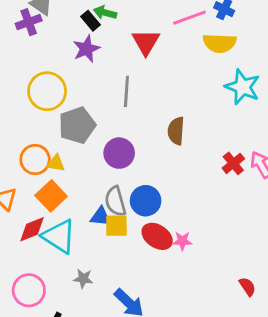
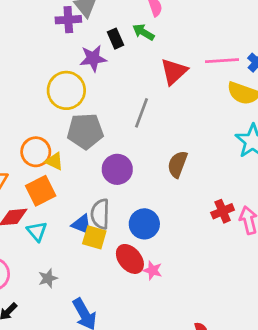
black rectangle: (90, 21) -> (116, 39), moved
purple star: (86, 49) -> (93, 58), moved
blue circle: (146, 201) -> (144, 224), moved
cyan triangle: (59, 236) -> (37, 231), size x0.6
gray star: (83, 279) -> (48, 278), turned 30

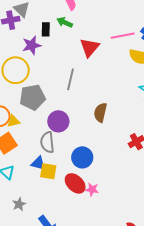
black rectangle: (116, 39) -> (46, 29), turned 32
yellow triangle: (54, 161) -> (13, 121), turned -32
gray semicircle: (100, 214) -> (47, 142), moved

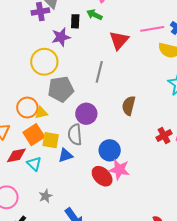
blue triangle: (38, 163) -> (65, 155), turned -35
yellow square: (48, 171) -> (51, 140), moved
pink star: (92, 189) -> (119, 170), moved, size x1.5

